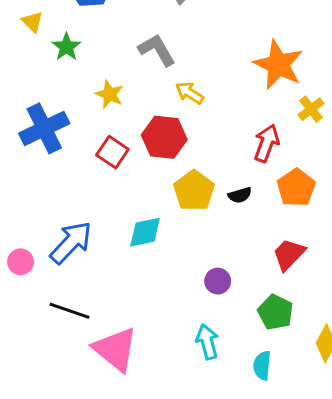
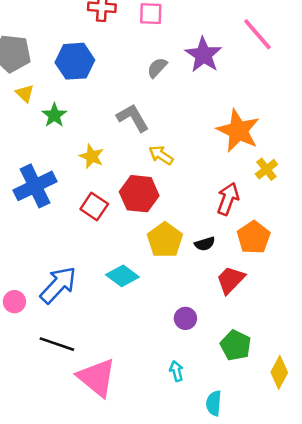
cyan diamond: (145, 232) -> (122, 276), turned 48
red trapezoid: (289, 254) -> (230, 280), moved
cyan arrow: (207, 342) -> (176, 371), size x0.7
cyan semicircle: (262, 366) -> (214, 403), moved

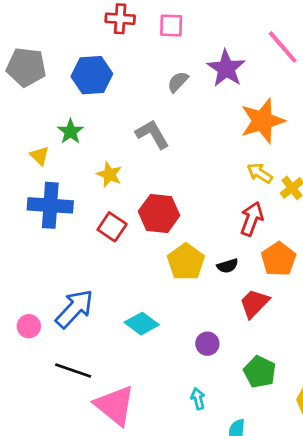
yellow triangle: (25, 93) -> (40, 156), moved
orange star: (238, 131) -> (262, 121), moved, turned 30
yellow arrow: (161, 155) -> (260, 173), moved
blue cross: (35, 186) -> (50, 205), turned 30
cyan diamond: (122, 276) -> (142, 324), moved

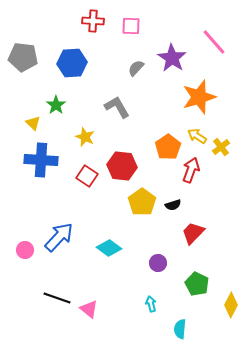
orange pentagon: (279, 259) -> (168, 147), moved
black line: (73, 371) -> (57, 298), moved
pink triangle: (115, 405) -> (89, 309), size x0.6

